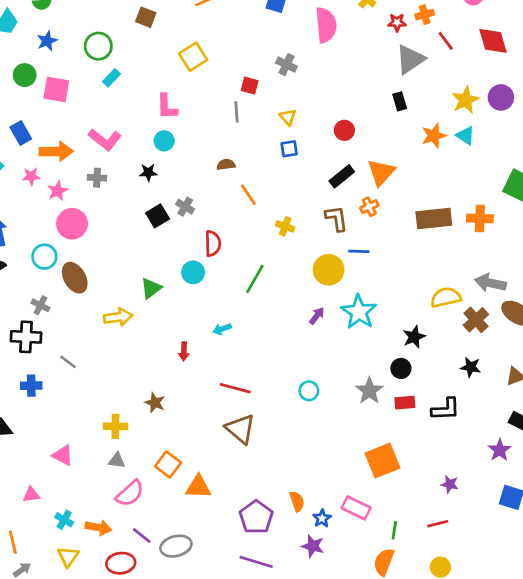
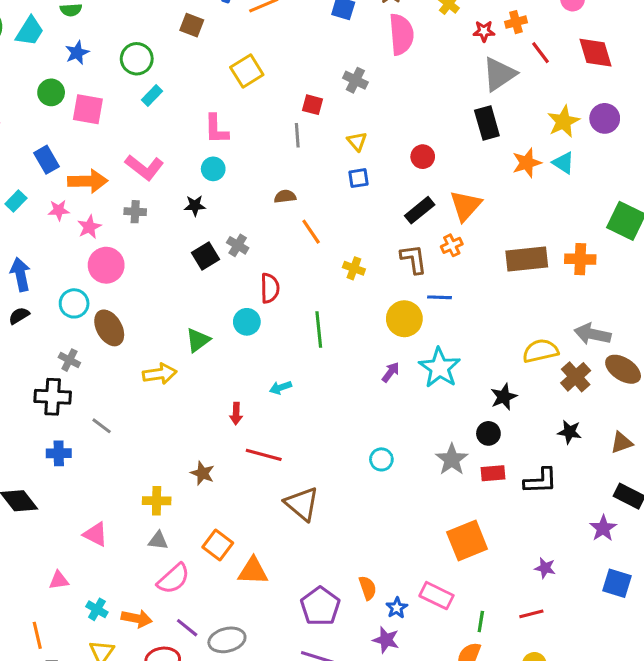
black rectangle: (400, 101) -> (487, 123), size x1.5
green line: (255, 279) -> (319, 329), turned -36
red line: (235, 388) -> (264, 455), moved

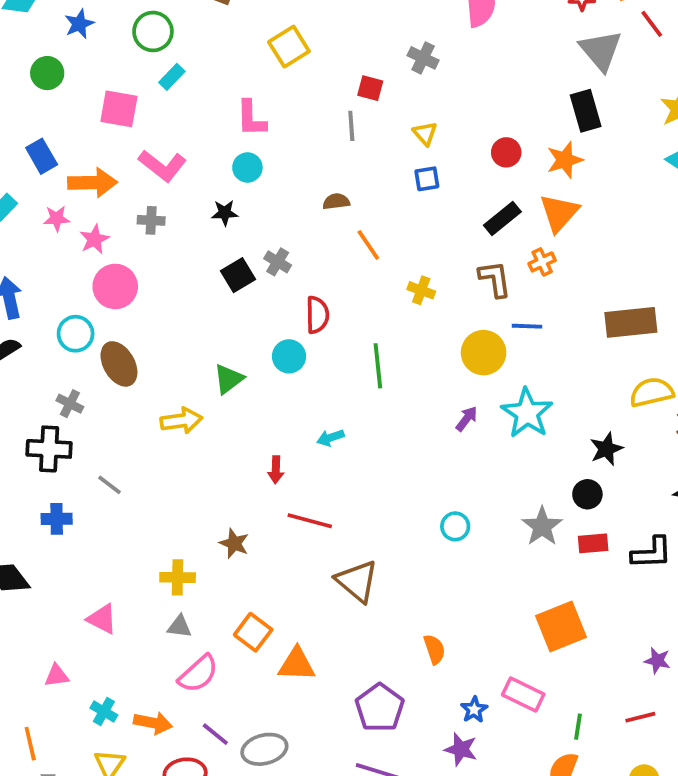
gray triangle: (499, 74) -> (601, 50), turned -36
pink square: (88, 109) -> (119, 109), moved
orange star: (527, 163) -> (565, 160), moved
brown rectangle: (527, 259) -> (631, 322), moved
orange semicircle: (368, 588) -> (434, 649), moved

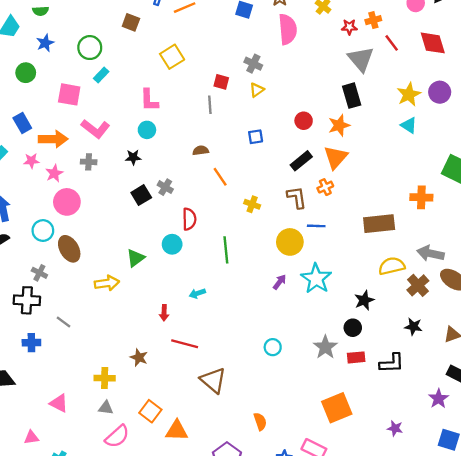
yellow triangle: (425, 133) -> (257, 90), moved, turned 35

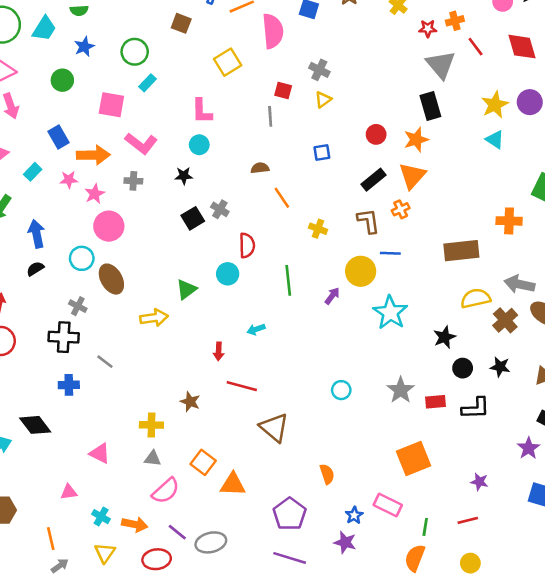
pink semicircle: (288, 29) -> (273, 31), moved
purple arrow: (280, 282) -> (332, 296), moved
black circle: (353, 328) -> (463, 368), moved

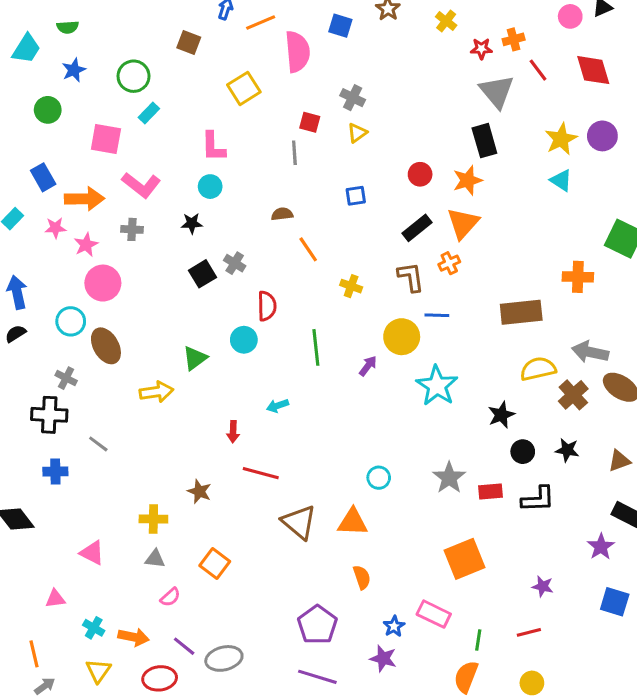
orange triangle: (233, 484) -> (353, 522), moved
pink semicircle: (166, 491) -> (170, 597), size x0.6

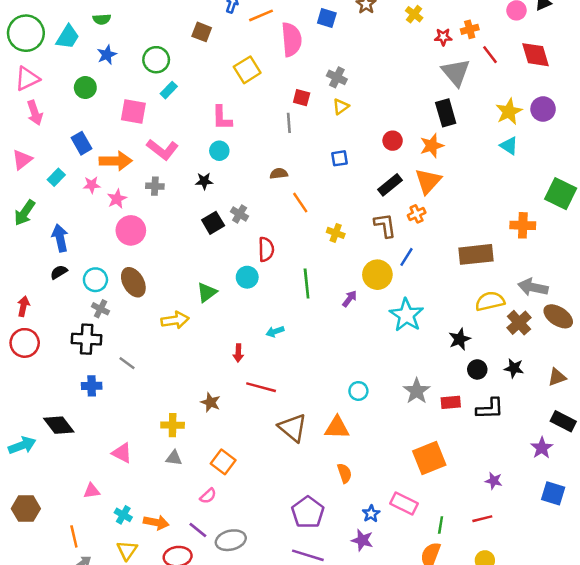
blue line: (437, 315) -> (406, 257), turned -60
cyan circle: (71, 321) -> (95, 280), moved
pink semicircle: (170, 597) -> (208, 496), moved

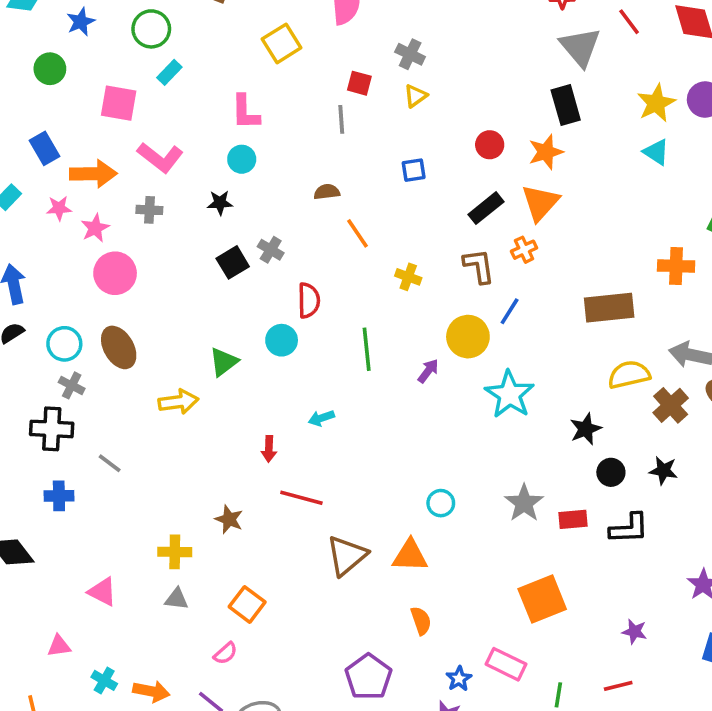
brown triangle: (293, 428) -> (347, 556), turned 40

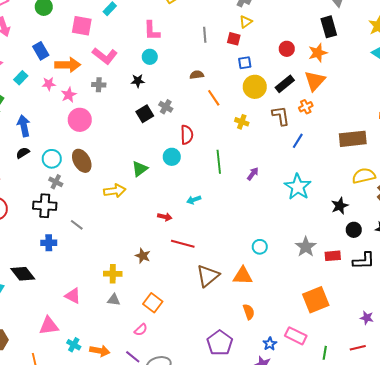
red square: (359, 83) -> (234, 39), moved
yellow circle: (468, 337) -> (255, 87), moved
red arrow: (269, 449) -> (165, 217), turned -80
pink triangle: (59, 646) -> (49, 326), size x1.5

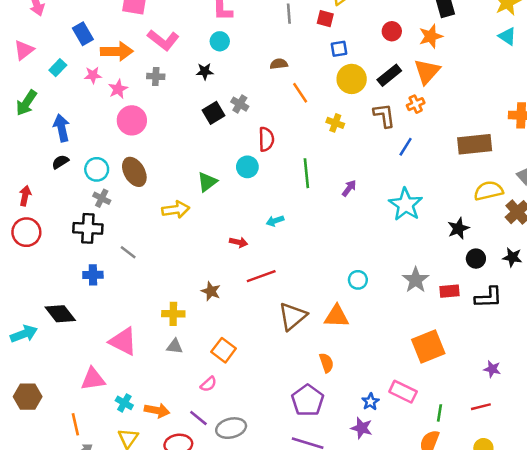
red line: (183, 244) -> (261, 276), turned -35
pink triangle: (73, 296) -> (123, 341), size x1.4
orange semicircle: (249, 312) -> (326, 363), moved

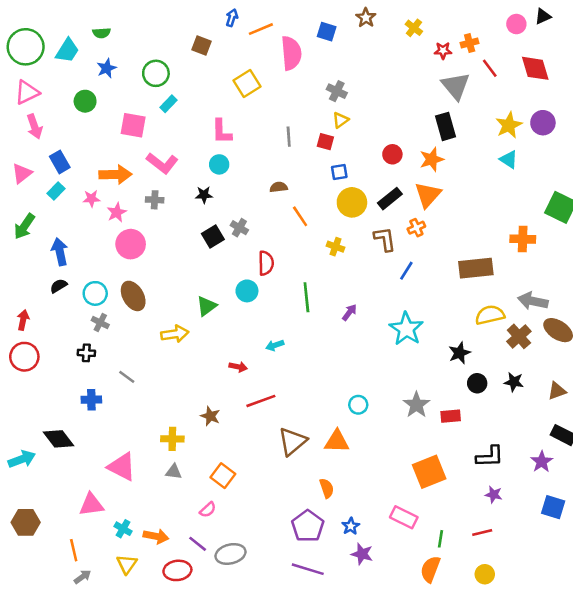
blue rectangle: (83, 34) -> (60, 162), moved
black cross: (88, 228) -> (86, 353), size x0.6
black L-shape: (488, 297) -> (490, 457), moved
blue star: (370, 402) -> (351, 526), moved

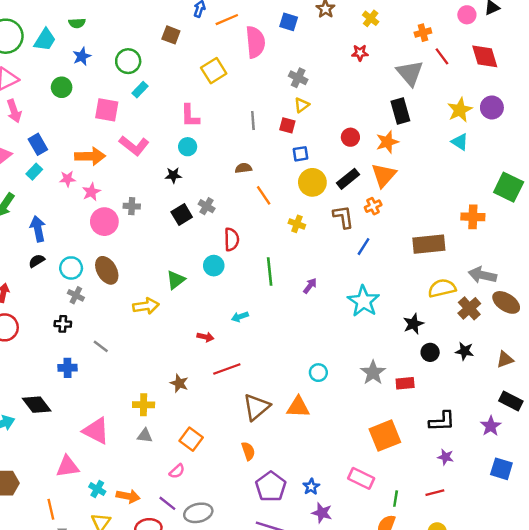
red star: (443, 51) -> (360, 53), moved
gray cross: (155, 200) -> (132, 206), moved
orange semicircle: (327, 488) -> (248, 451), moved

